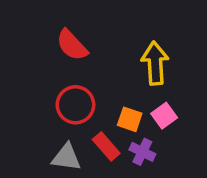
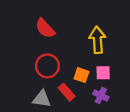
pink square: (164, 116) -> (103, 73), turned 35
purple cross: (142, 152) -> (101, 95), moved

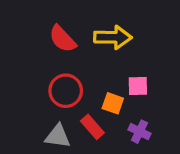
yellow arrow: (97, 40) -> (113, 37), moved, turned 95
pink square: (103, 73) -> (138, 86), moved

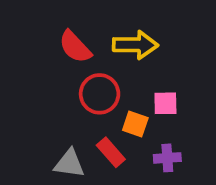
red circle: (66, 91) -> (100, 94), moved
purple cross: (140, 132) -> (167, 158), turned -30

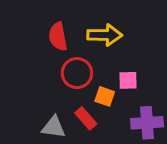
red semicircle: (75, 47) -> (58, 37), turned 32
purple cross: (167, 158) -> (147, 123), moved, size x1.5

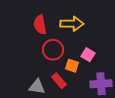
pink square: (128, 80) -> (88, 55), turned 32

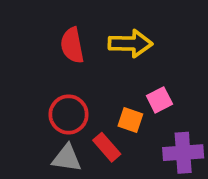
red circle: (53, 50) -> (69, 114), moved
pink square: (88, 55) -> (159, 100), turned 32

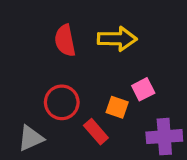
gray triangle: (67, 158) -> (31, 138), moved, turned -32

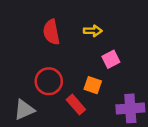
yellow arrow: (117, 39) -> (93, 31), size x0.6
pink square: (143, 89) -> (111, 59), moved

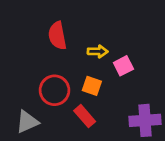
yellow arrow: (93, 31) -> (98, 51), moved
orange square: (93, 85) -> (92, 86), moved

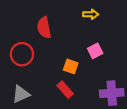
yellow arrow: (98, 51) -> (91, 14), moved
red circle: (54, 90) -> (22, 54), moved

